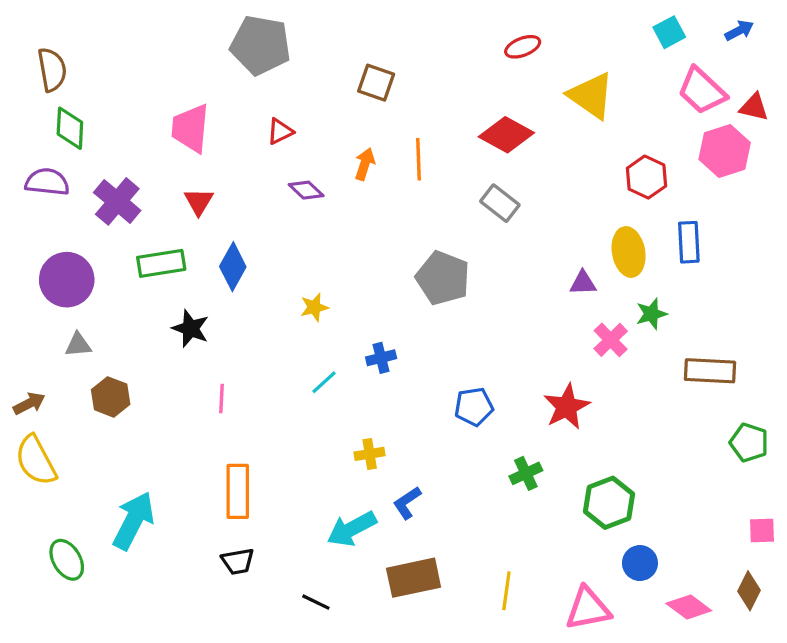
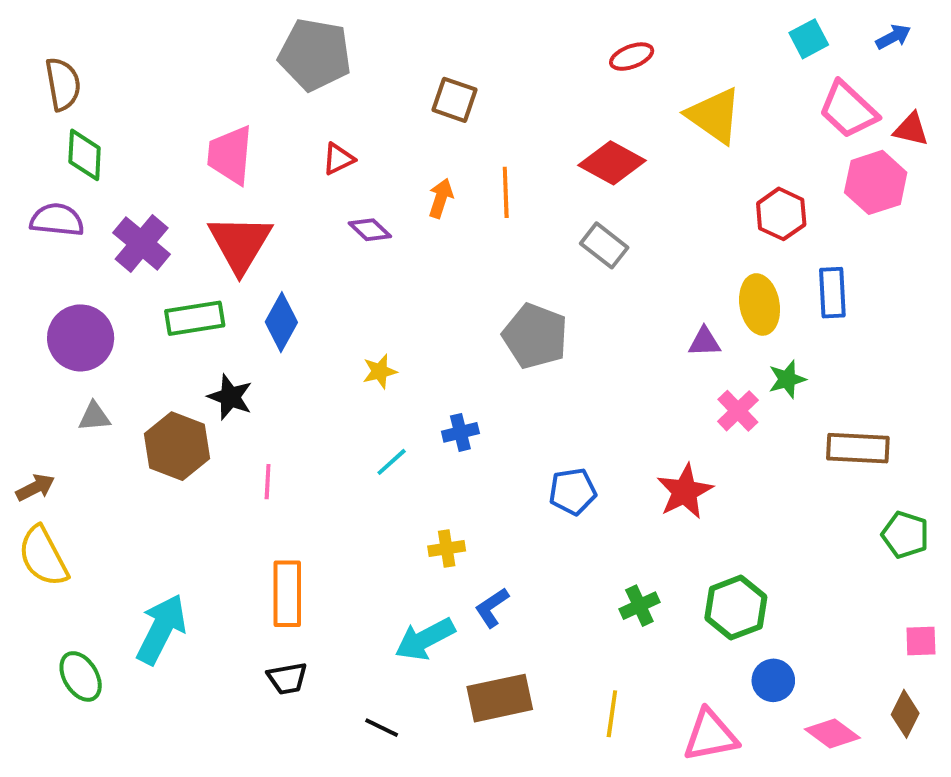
red triangle: (199, 201) -> (240, 243), size x1.8
brown hexagon: (111, 397) -> (177, 446), moved, size x1.4
green cross: (526, 473) -> (639, 606), moved

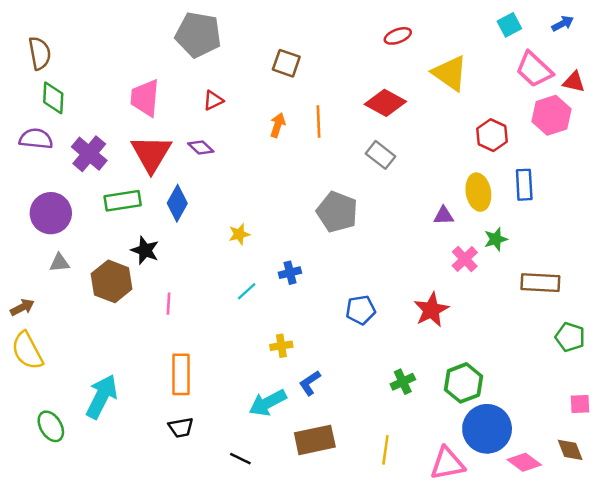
purple diamond: (370, 230) -> (201, 147), moved
blue circle: (773, 680) -> (487, 429), size x1.8
brown diamond: (905, 714) -> (570, 450), turned -48

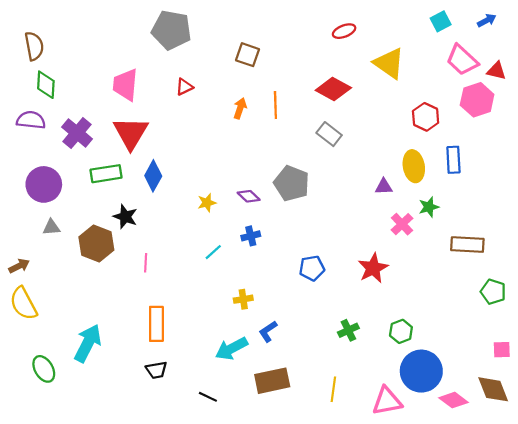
purple diamond: (201, 147) -> (249, 196), moved
green hexagon: (463, 383) -> (401, 331), size x0.7
brown diamond: (570, 450) -> (493, 389), size x1.4

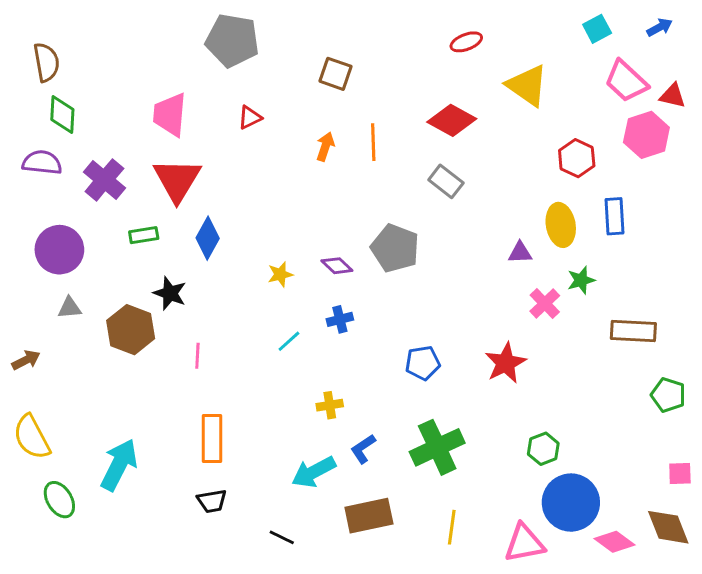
green rectangle: (106, 174) -> (144, 235), size x0.7
yellow semicircle: (23, 303) -> (32, 437), moved
green cross: (348, 330) -> (437, 447), moved, size x1.8

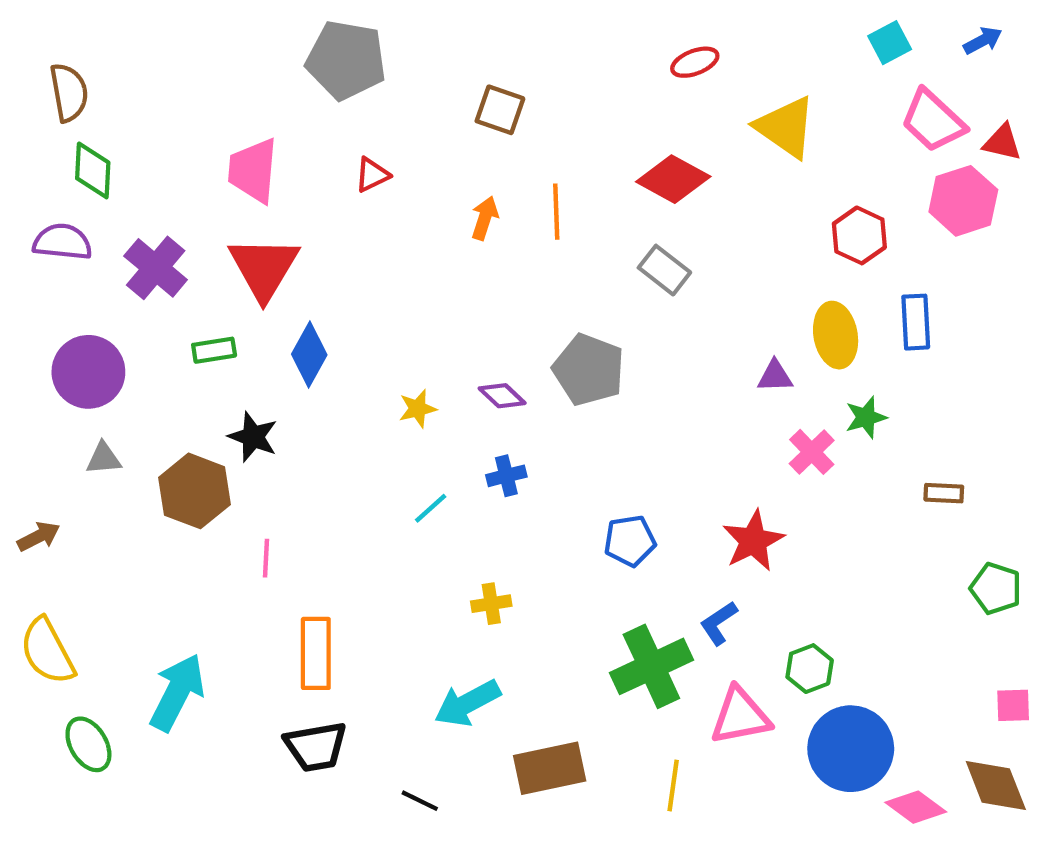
brown rectangle: (633, 331) -> (944, 493), size x0.6
pink line: (197, 356) -> (266, 558), moved
blue L-shape: (363, 449) -> (719, 623), moved
black trapezoid: (212, 501) -> (316, 747), size x1.4
pink triangle: (524, 543) -> (740, 716), moved

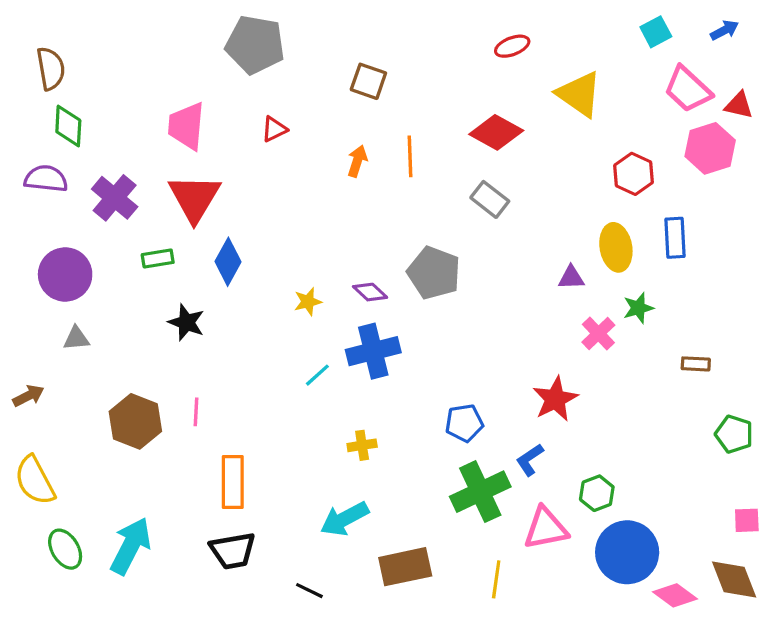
blue cross: (506, 476) -> (373, 351), size x1.8
brown hexagon: (195, 491) -> (135, 421), moved
blue pentagon: (630, 541) -> (464, 423), moved
cyan arrow: (177, 692) -> (131, 546), moved

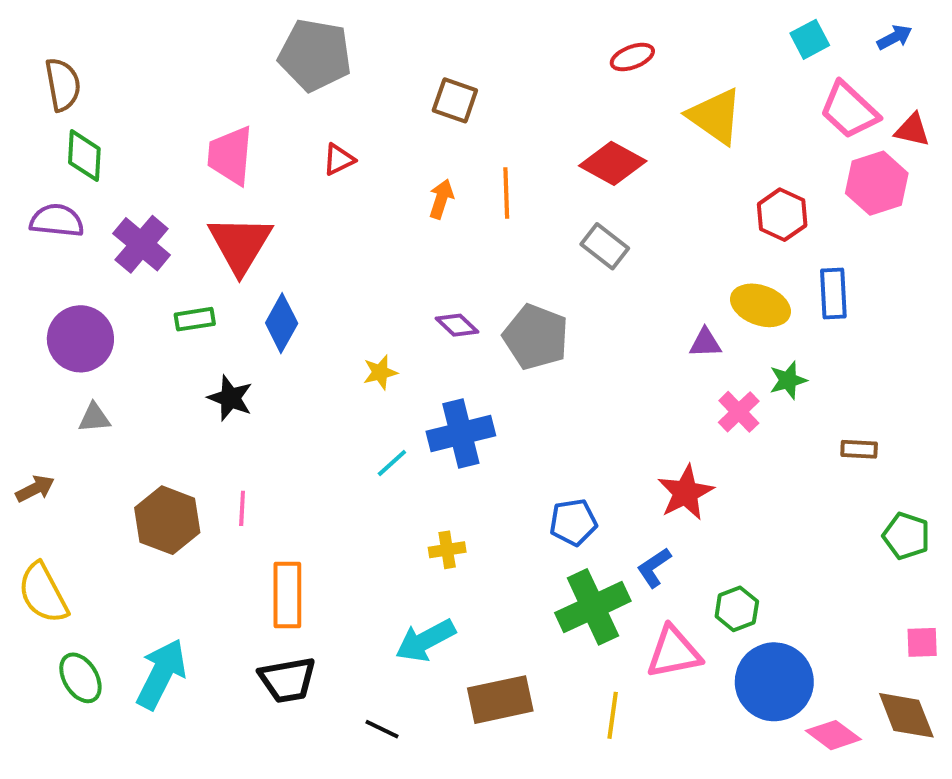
yellow ellipse: (616, 247) -> (760, 305), turned -60
purple diamond: (370, 292) -> (457, 325), moved

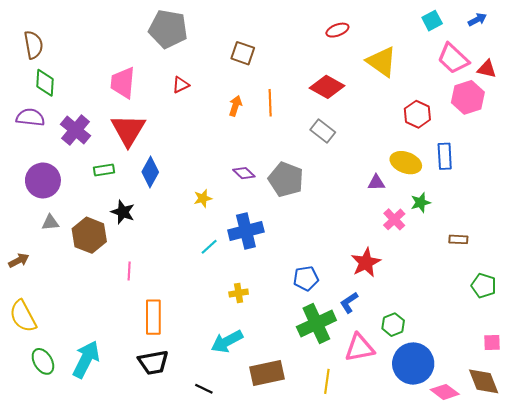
brown hexagon: (167, 520) -> (89, 235), moved

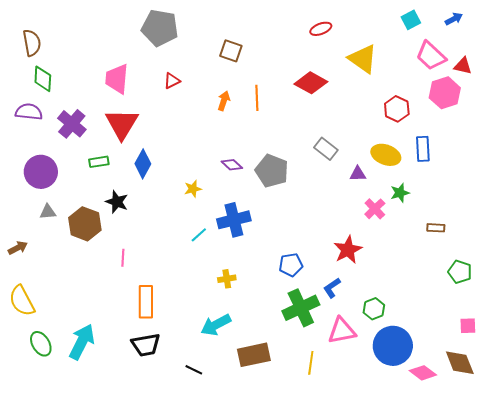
gray rectangle: (323, 131) -> (326, 149), moved

